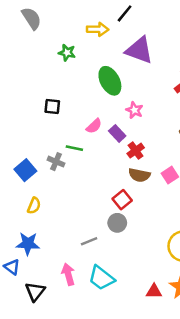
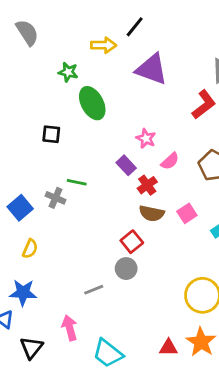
green ellipse: (110, 81) -> (92, 103), moved
pink semicircle: (94, 126) -> (170, 161), moved
cyan trapezoid: (101, 278) -> (108, 353), moved

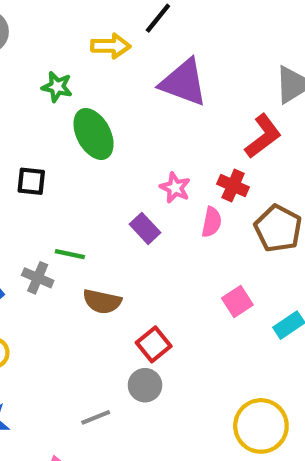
pink semicircle: (170, 161) -> (212, 222), turned -36
red cross: (147, 185) -> (233, 186), moved, turned -30
brown semicircle: (152, 213) -> (102, 301), moved

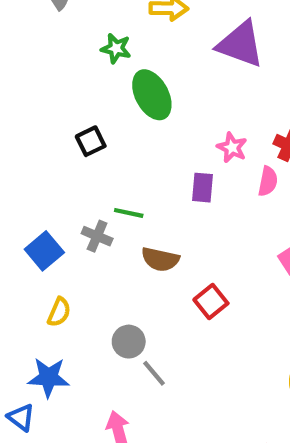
black square: (31, 181) -> (91, 141), turned -32
purple rectangle: (145, 228) -> (202, 188), turned 48
gray circle: (145, 385) -> (129, 342), moved
gray line: (96, 417) -> (154, 373), turned 72

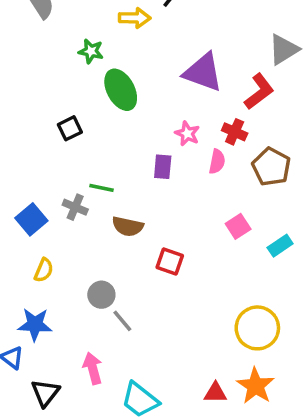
purple triangle: (240, 44) -> (203, 72), moved
red square: (211, 302) -> (170, 261), turned -32

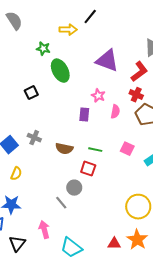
red cross: (235, 132) -> (136, 95), moved
green line: (101, 188) -> (95, 150), moved
pink square: (238, 226) -> (127, 149), turned -32
gray circle: (101, 295) -> (74, 188), moved

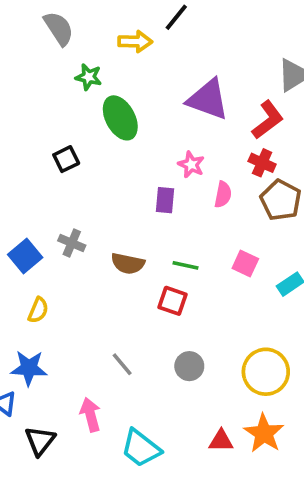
gray semicircle: (14, 21) -> (59, 28), moved
gray circle: (74, 188) -> (189, 366), moved

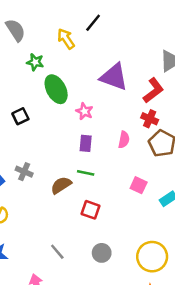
yellow arrow: (135, 41) -> (66, 39), turned -125
pink star: (191, 165) -> (84, 111), moved
brown semicircle: (128, 264) -> (61, 185), turned 135
green line: (186, 265) -> (86, 173), moved

